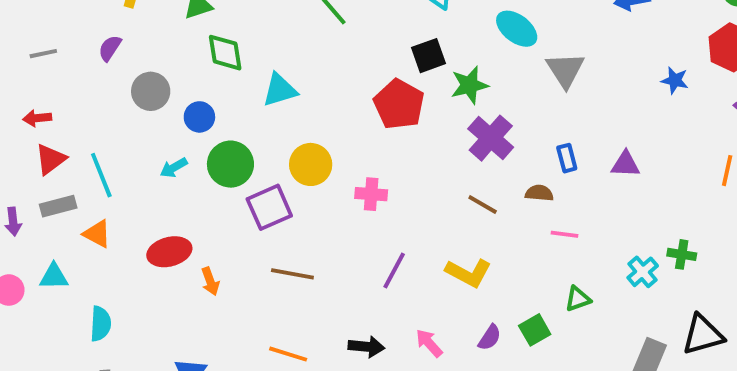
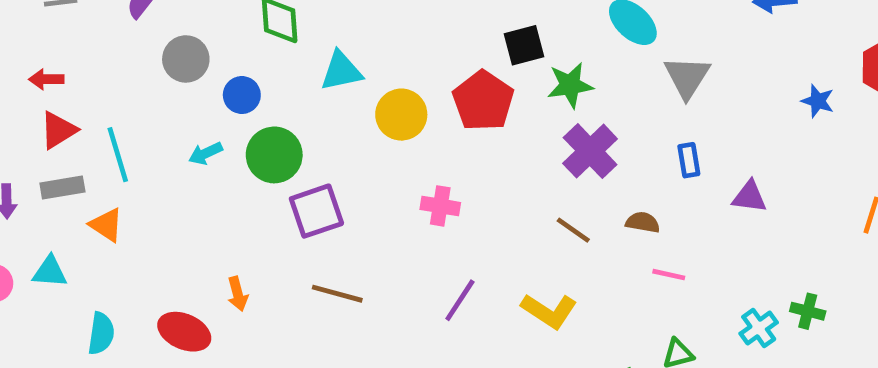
blue rectangle: (567, 158) -> (689, 160), moved
yellow circle: (311, 164) -> (401, 115), moved
red ellipse: (169, 252) -> (184, 332), moved, turned 33

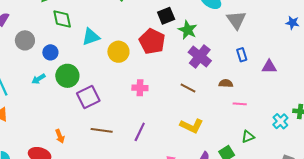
green star: (570, 85) -> (188, 30), turned -30
brown line: (573, 230) -> (188, 88), moved
purple line: (460, 300) -> (140, 132), moved

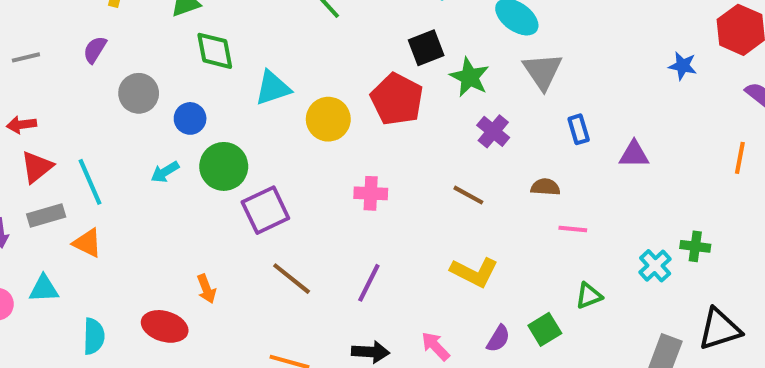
gray triangle: (236, 20) -> (543, 71), moved
purple cross: (200, 56) -> (493, 131), size x0.7
brown line: (102, 130) -> (292, 279), turned 30

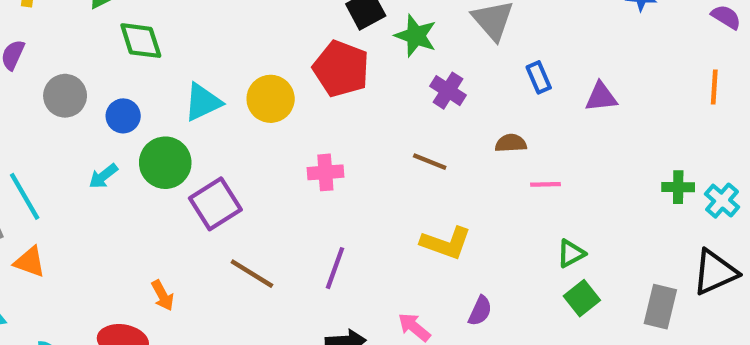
cyan triangle: (273, 88) -> (203, 102), moved
cyan cross: (655, 266) -> (722, 201), moved
green square: (545, 329) -> (582, 298), moved

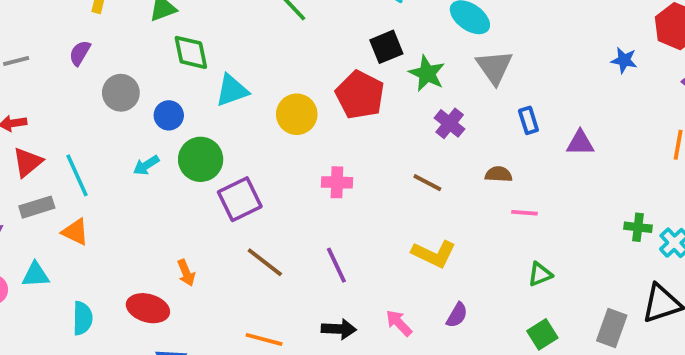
cyan triangle: (203, 102) -> (232, 90), moved
purple line: (335, 268) -> (336, 265), turned -51
green square: (582, 298) -> (542, 334), moved

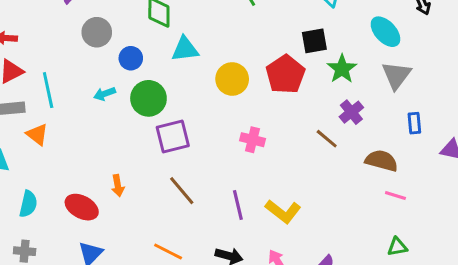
brown semicircle: (499, 174) -> (381, 161), size x1.5
brown line: (427, 183) -> (327, 139), moved
yellow L-shape: (434, 254) -> (283, 211), moved

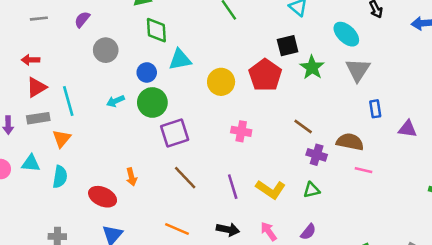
blue circle: (131, 58) -> (147, 72), moved
purple cross: (351, 112) -> (317, 155), moved, turned -30
orange triangle: (37, 134) -> (62, 139), turned 36
cyan semicircle: (28, 204) -> (60, 177), moved
green triangle: (397, 247) -> (312, 190), moved

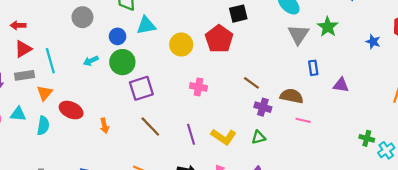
green star: (312, 67) -> (328, 27), moved
red ellipse: (103, 197) -> (71, 110), moved

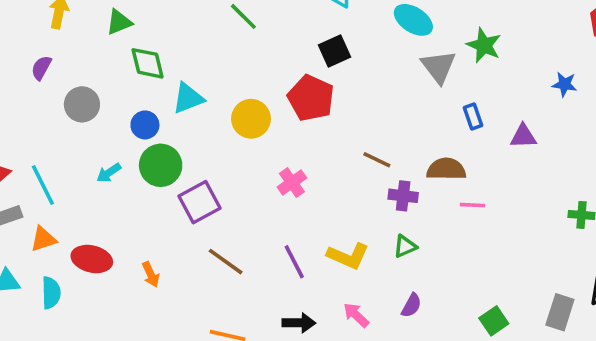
blue star: (373, 42) -> (564, 84), moved
pink cross: (198, 87) -> (292, 183), turned -35
orange triangle: (45, 93) -> (43, 239), turned 42

